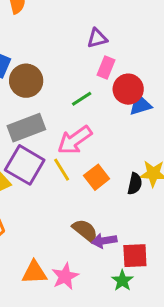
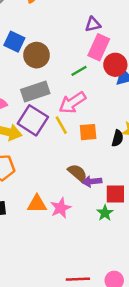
pink rectangle: (106, 67) -> (99, 47), size x1.5
orange square: (97, 177) -> (88, 132), turned 30

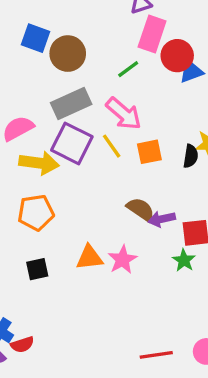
pink arrow: (72, 103) -> (124, 114), turned -100

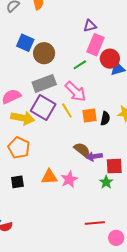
black semicircle: (191, 156) -> (105, 119), moved
orange pentagon: (36, 213) -> (19, 148), turned 30
red line: (156, 355) -> (95, 223), moved

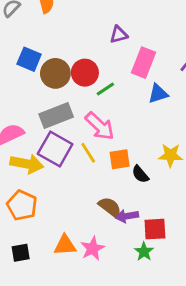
pink rectangle: (96, 45) -> (143, 63), moved
red circle: (110, 59) -> (85, 73), moved
black semicircle: (105, 119) -> (140, 174), moved, turned 128

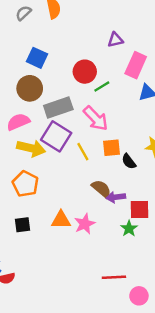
brown circle: (55, 73) -> (30, 88), moved
yellow line: (88, 153) -> (83, 152), moved

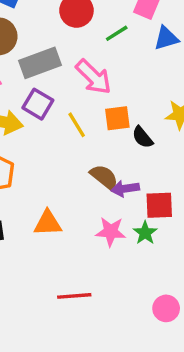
green line: (102, 86) -> (117, 33), moved
purple square: (56, 136) -> (38, 104), size x0.7
pink star: (85, 224) -> (111, 232), moved, turned 30
red line: (114, 277) -> (74, 296), moved
pink circle: (139, 296) -> (166, 308), moved

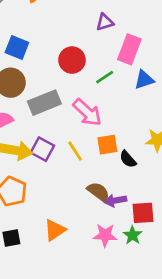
purple square: (38, 104) -> (42, 149), moved
orange triangle: (48, 223) -> (55, 230), turned -30

